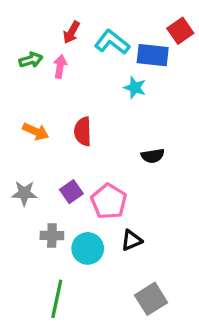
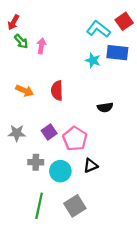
red arrow: (71, 32) -> (13, 22), moved
cyan L-shape: (112, 42) -> (98, 29), moved
blue rectangle: (153, 55) -> (117, 53), moved
green arrow: (31, 60) -> (21, 41), turned 64
gray square: (151, 299) -> (75, 206), moved

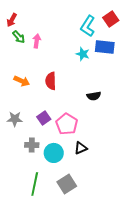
cyan L-shape: (98, 29) -> (88, 26), turned -95

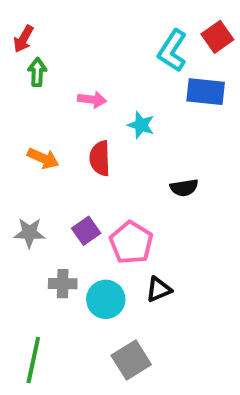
green arrow: (19, 37) -> (37, 72), turned -136
pink arrow: (37, 41) -> (92, 100), moved, turned 88
cyan star: (83, 54) -> (141, 125), moved
green line: (35, 184) -> (33, 360), moved

